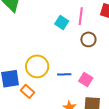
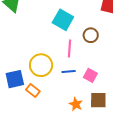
pink line: (81, 16) -> (70, 49), moved
cyan square: (62, 22) -> (63, 20), size x1.5

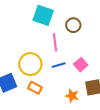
pink square: (90, 75) -> (81, 65), turned 32
orange rectangle: (33, 91) -> (35, 88), moved

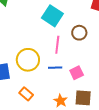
orange rectangle: (35, 88) -> (26, 94), moved

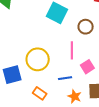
pink line: (57, 45) -> (72, 50), moved
blue line: (55, 68) -> (65, 78), moved

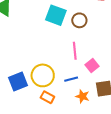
brown circle: (86, 27) -> (79, 20), moved
yellow circle: (38, 59) -> (43, 75), moved

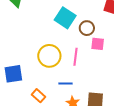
pink square: (92, 65) -> (98, 44), moved, turned 32
yellow circle: (43, 75) -> (49, 56), moved

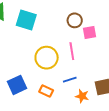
cyan square: (65, 18) -> (26, 20), moved
orange rectangle: (38, 96) -> (46, 91), moved

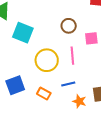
cyan square: (26, 20) -> (23, 33), moved
brown circle: (75, 20) -> (69, 26), moved

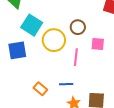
yellow circle: (47, 60) -> (54, 40), moved
blue square: (15, 85) -> (17, 50), moved

